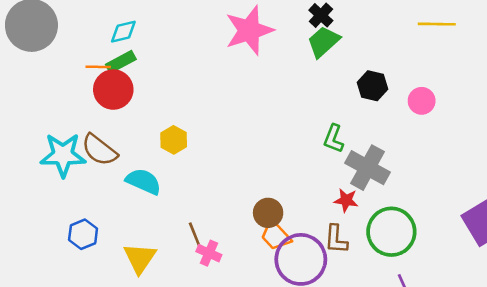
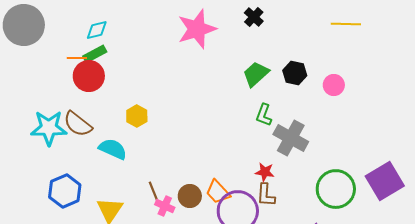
green trapezoid: (323, 42) -> (256, 74), moved
red star: (346, 200) -> (265, 172), moved
brown circle: (268, 213) -> (190, 196), moved
green circle: (391, 232) -> (336, 189), moved
blue hexagon: (83, 234) -> (65, 191), size x1.4

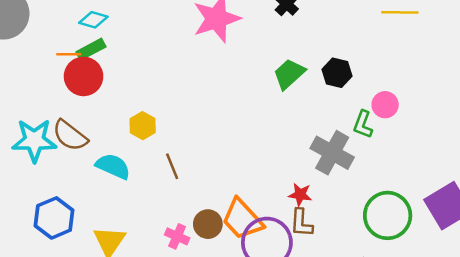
cyan diamond: (97, 30) -> (93, 20), turned 30
pink circle: (334, 85) -> (385, 105), moved
green L-shape: (264, 115) -> (363, 124), moved
brown line: (154, 192) -> (172, 166), moved
orange trapezoid: (218, 192) -> (242, 219), size x1.4

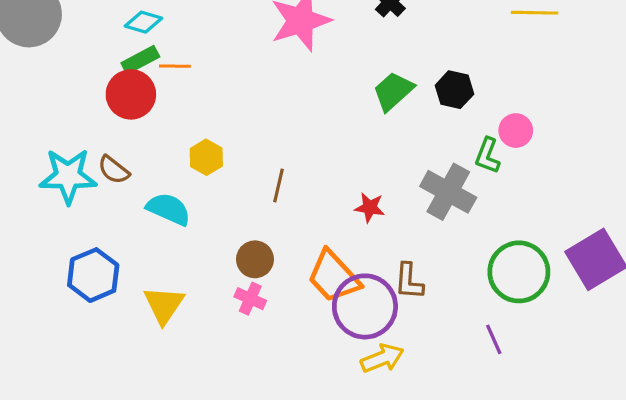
orange line: (69, 54) -> (175, 66), moved
brown semicircle: (70, 135) -> (114, 170), size x0.7
brown line: (172, 166) -> (279, 186), moved, turned 35
red star: (300, 195) -> (370, 207), moved
brown circle: (208, 224) -> (255, 259), moved

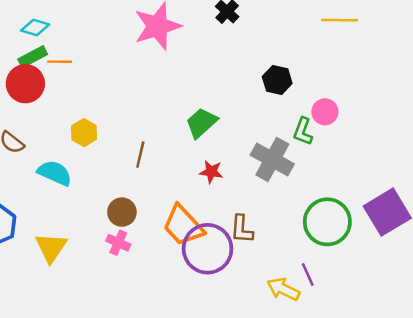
green trapezoid: (393, 91) -> (201, 123), moved
yellow arrow: (382, 358) -> (283, 289), moved, turned -132

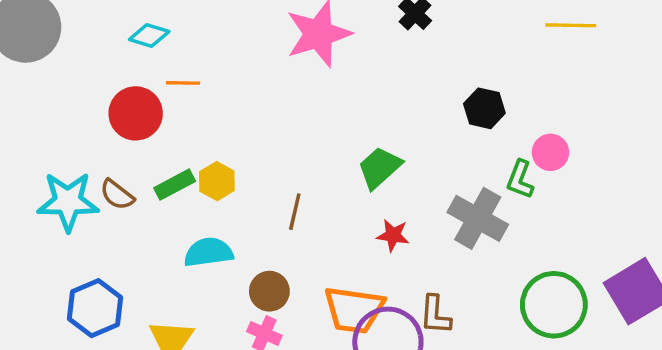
green rectangle: (33, 57) -> (175, 185), moved
cyan semicircle: (55, 173) -> (208, 252), moved, turned -32
orange trapezoid: (183, 226) -> (354, 310), turned -39

